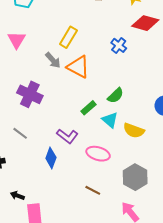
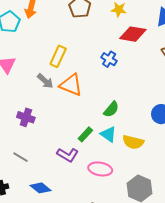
purple cross: (30, 94) -> (26, 117), size x0.7
green rectangle: (89, 108) -> (85, 134), moved
blue diamond: (51, 158) -> (40, 188), moved, turned -65

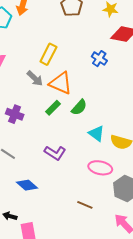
green semicircle: (111, 109) -> (79, 107), moved
green rectangle: (85, 134) -> (53, 108), moved
pink ellipse: (100, 169) -> (100, 168), moved

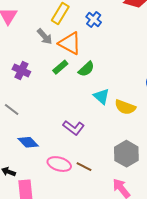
blue cross: (99, 59) -> (94, 19), moved
purple L-shape: (55, 153) -> (74, 128), moved
pink ellipse: (100, 168) -> (59, 164), moved

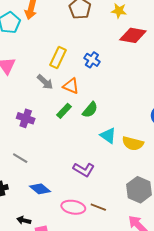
orange triangle: (70, 43) -> (71, 86), size x0.7

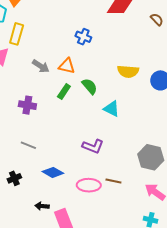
yellow rectangle: (58, 58) -> (17, 34), moved
green semicircle: (90, 110) -> (90, 86), turned -72
yellow semicircle: (133, 143) -> (128, 71), moved

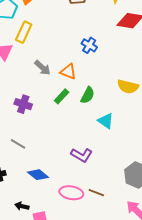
green semicircle: (90, 86) -> (88, 95), turned 60

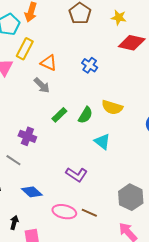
orange triangle: (68, 72) -> (49, 63), moved
yellow semicircle: (128, 87) -> (112, 107), moved
purple cross: (23, 104) -> (27, 136), moved
black arrow: (22, 206) -> (14, 223), turned 88

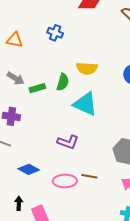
gray arrow: (42, 85) -> (16, 78), moved
green rectangle: (59, 115) -> (37, 88), turned 42
cyan triangle: (102, 142) -> (85, 104), size x1.5

